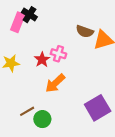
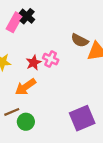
orange arrow: (55, 83) -> (26, 87), moved

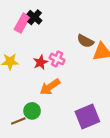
orange arrow: (26, 87) -> (50, 87), moved
brown line: (12, 112) -> (18, 121), moved
green circle: (26, 122) -> (32, 111), moved

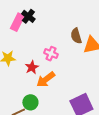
brown semicircle: (85, 41) -> (76, 36), turned 49
red star: (40, 62) -> (32, 67), moved

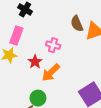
pink rectangle: (17, 22) -> (16, 36), moved

